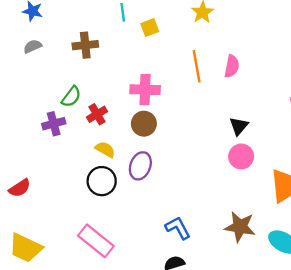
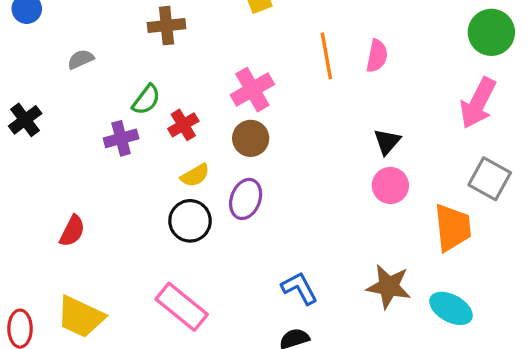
gray semicircle: (33, 46) -> (81, 59), moved
pink cross: (145, 90) -> (252, 90), turned -32
yellow semicircle: (105, 149) -> (195, 175), turned 120
red semicircle: (20, 188) -> (72, 231), turned -30

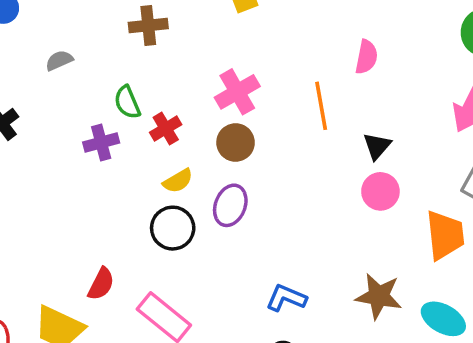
orange line: (326, 56) -> (321, 106), moved
green semicircle: (146, 100) -> (127, 102), turned 120
red semicircle: (72, 231) -> (101, 284), moved
blue L-shape: (299, 288) -> (286, 298), turned -39

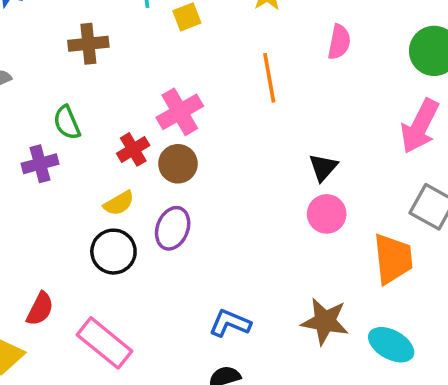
pink semicircle: (366, 57) -> (339, 42), moved
orange line: (321, 106) -> (269, 78), moved
red cross: (166, 129) -> (133, 149), moved

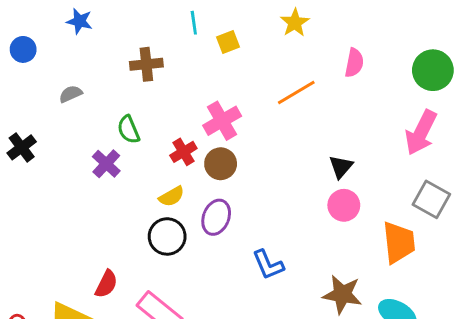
orange line: (269, 78) -> (296, 92), turned 69
purple cross: (40, 164) -> (106, 164), turned -32
blue L-shape: (230, 323) -> (268, 265), moved, turned -136

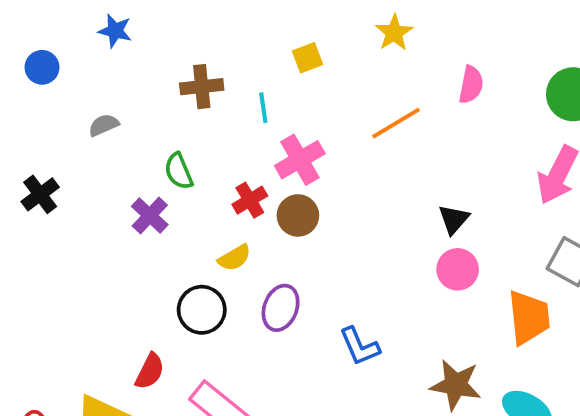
cyan line: (194, 23) -> (263, 108), moved
purple ellipse: (216, 217) -> (281, 308), moved
black circle: (167, 236) -> (202, 310), moved

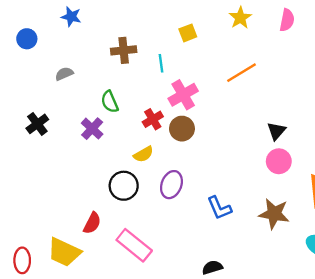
pink semicircle: (471, 85) -> (287, 20), moved
black cross: (40, 194) -> (37, 124), moved
brown star: (456, 385) -> (274, 214), moved

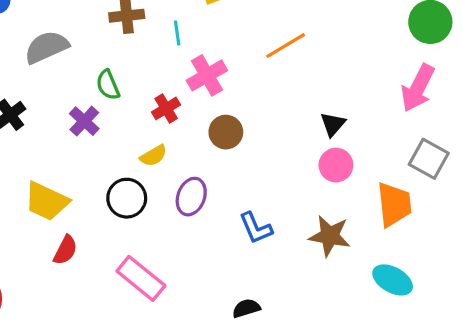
gray semicircle: (64, 74) -> (47, 47), size x1.8
brown circle: (182, 129) -> (226, 132), moved
red semicircle: (92, 223) -> (65, 250), moved
yellow trapezoid: (64, 252) -> (47, 201), moved

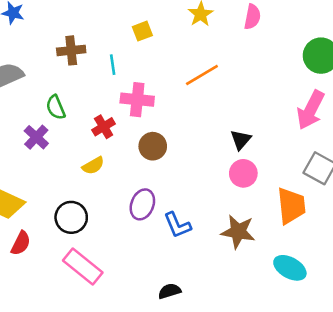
pink cross: (207, 75) -> (137, 100), turned 36
purple ellipse: (191, 197) -> (142, 204), moved
black circle: (127, 198) -> (71, 217), moved

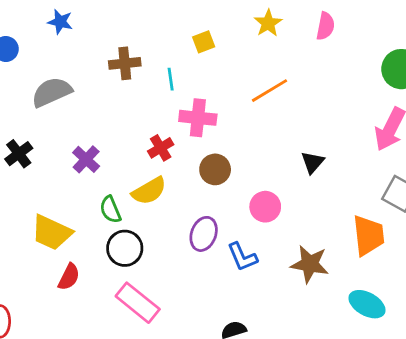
green semicircle: (56, 107) -> (110, 210), moved
yellow semicircle: (93, 166) -> (149, 191), size x1.4
pink circle: (243, 173) -> (265, 207), moved

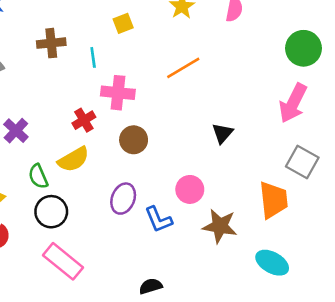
pink circle: (265, 207) -> (190, 189), moved

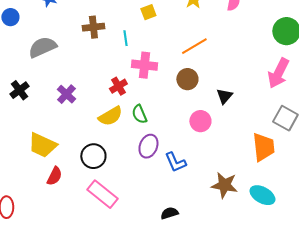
brown circle: (134, 140) -> (187, 79), moved
green semicircle: (38, 176) -> (139, 114), moved
pink circle: (190, 189) -> (200, 121), moved
brown star: (220, 226) -> (224, 185), moved

